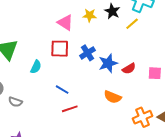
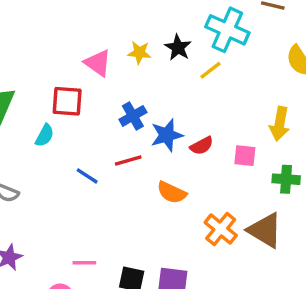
red square: (60, 49) -> (67, 101), moved
red line: (70, 109) -> (128, 161), moved
orange cross: (142, 117) -> (221, 229), turned -30

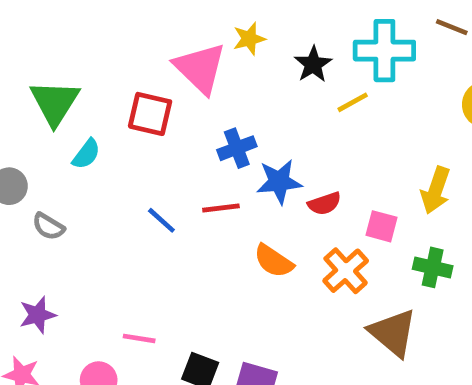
cyan cross: (227, 30) -> (384, 51), turned -33
yellow star: (139, 53) -> (249, 39), moved, turned -30
pink triangle: (98, 63) -> (200, 68), size x1.4
cyan semicircle: (45, 135) -> (86, 154), moved
orange cross: (221, 229) -> (346, 271), moved

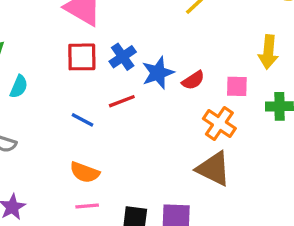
red square: (150, 114) -> (82, 57), moved
orange semicircle: (274, 261) -> (85, 172), moved
brown triangle: (393, 333) -> (214, 169), moved

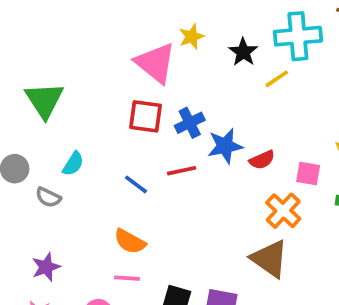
cyan semicircle: (19, 87) -> (73, 164), moved

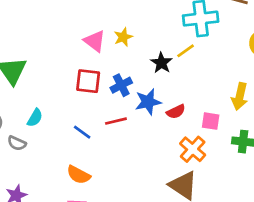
yellow star: (192, 37) -> (123, 37), moved
black star: (243, 52) -> (161, 63), moved
pink triangle: (155, 63) -> (95, 41), size x0.7

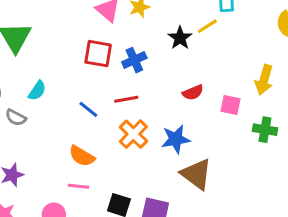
blue star: (148, 102) -> (176, 139), moved
orange cross: (193, 149) -> (133, 134), moved

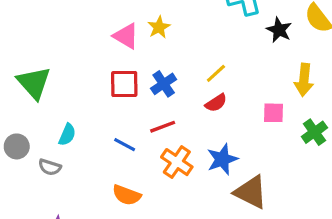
yellow line: (207, 26) -> (216, 73), moved
black star: (180, 38) -> (279, 30), moved
red semicircle: (193, 92) -> (216, 103), moved
green cross: (265, 130) -> (314, 132), turned -35

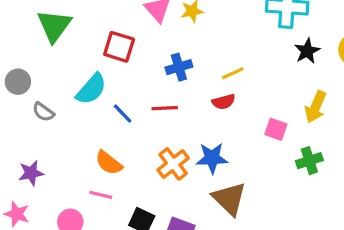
red square: (124, 84) -> (119, 47), moved
cyan semicircle: (67, 135) -> (91, 89), moved, size x1.5
orange cross: (177, 162) -> (173, 164), moved

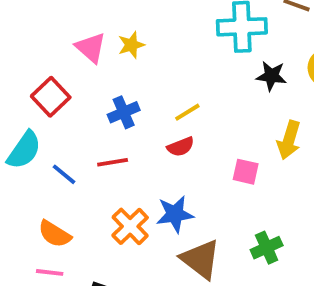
red square: (119, 47) -> (51, 97), turned 36
black star: (307, 51) -> (271, 76), turned -30
green cross: (309, 161) -> (267, 248), moved

